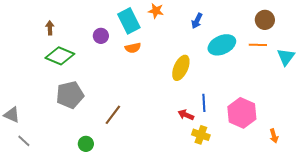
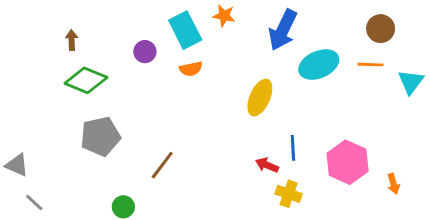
blue arrow: (197, 21) -> (283, 30), size x1.8
orange arrow: (274, 136) -> (394, 184), moved

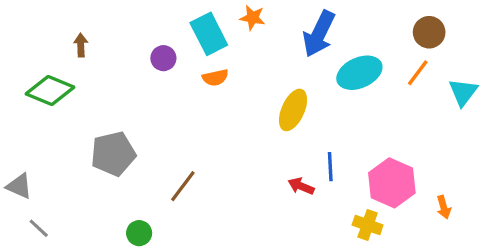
orange line: (371, 65) -> (418, 73), turned -55
green diamond: (86, 80) -> (50, 91), moved
yellow cross: (289, 194) -> (368, 225), moved

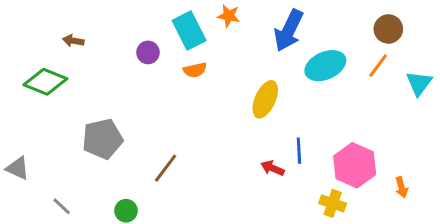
brown arrow: (81, 45) -> (73, 41), turned -78
gray line: (39, 228) -> (62, 206), moved

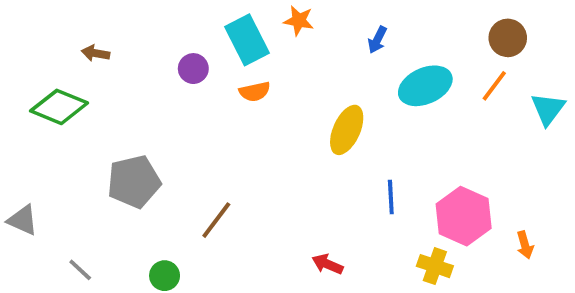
blue arrow: (289, 30) -> (377, 40), size x0.5
red arrow: (273, 168) -> (328, 264), moved

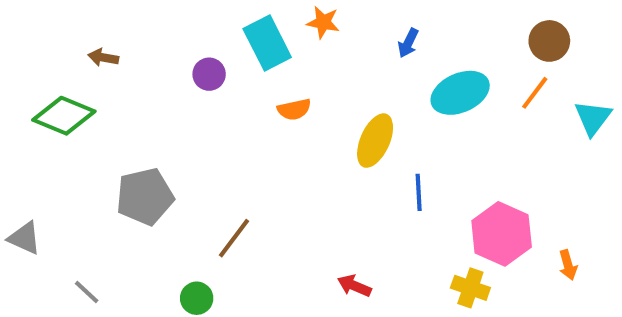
orange semicircle: (255, 92) -> (294, 109), moved
blue line: (391, 197) -> (419, 192), moved
green circle: (165, 276) -> (197, 298), moved

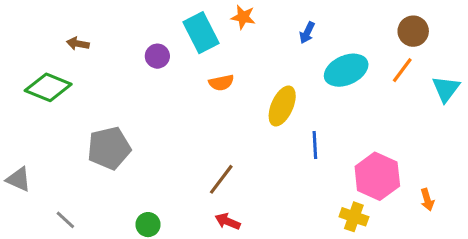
brown line: (234, 238) -> (221, 179), moved
red arrow: (354, 286) -> (228, 221), moved

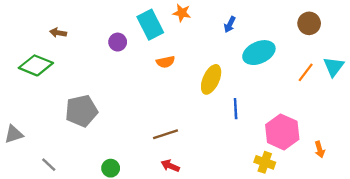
orange line: (402, 70) -> (306, 72), moved
gray triangle: (19, 179) -> (14, 134), turned -42
brown line: (221, 179) -> (166, 134), turned 35

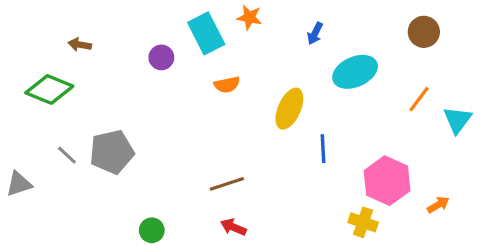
cyan triangle: (334, 67) -> (457, 120), moved
orange arrow: (320, 149) -> (438, 205), turned -105
gray line: (49, 165) -> (67, 155), moved

